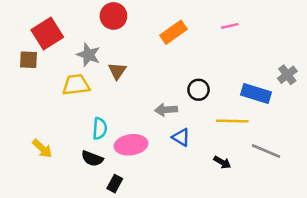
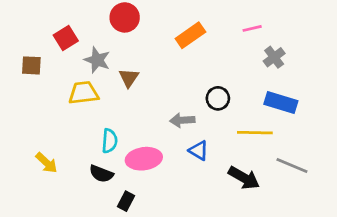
red square: (47, 33) -> (66, 38), moved, size x0.7
gray cross: (287, 75) -> (274, 57), moved
black arrow: (222, 162) -> (244, 178), size x1.6

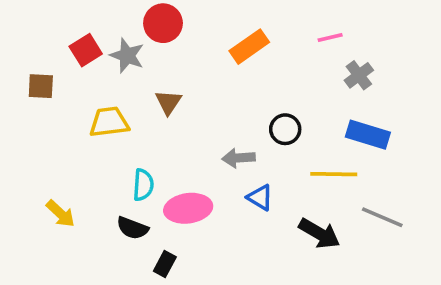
gray star: (97, 60) -> (127, 56), moved

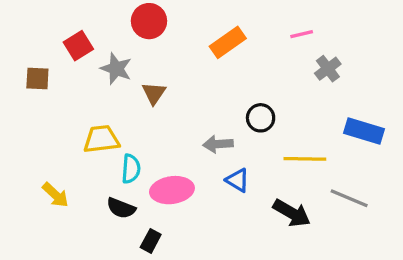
gray star: (127, 56) -> (116, 69), moved
yellow trapezoid: (109, 122) -> (101, 139), moved
blue rectangle: (368, 135) -> (364, 131), moved

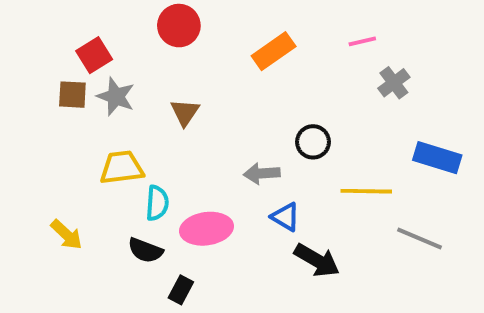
gray star: (116, 69) -> (116, 97), moved
brown square: (37, 78) -> (72, 95), moved
black arrow: (292, 213) -> (317, 260), moved

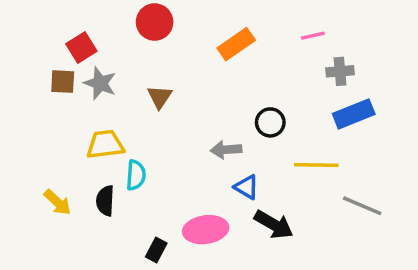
gray cross: (394, 83) -> (340, 71), turned 32
blue rectangle: (437, 158) -> (354, 114), moved, turned -39
pink ellipse: (206, 229) -> (206, 230), moved
black semicircle: (145, 250) -> (105, 201), moved, turned 72

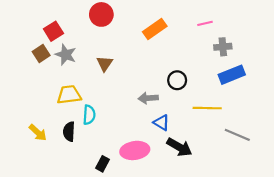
brown square: (63, 82) -> (41, 54), turned -36

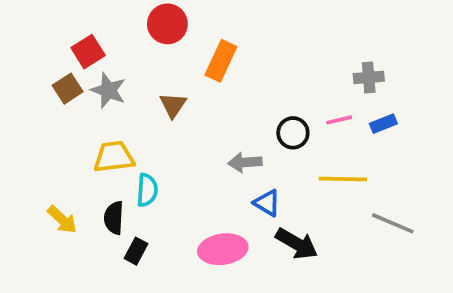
pink line: (205, 23) -> (339, 120), moved
orange rectangle: (155, 29) -> (221, 61), moved, turned -30
blue rectangle: (232, 75) -> (383, 124), size x0.6
black rectangle: (102, 164) -> (136, 251), moved

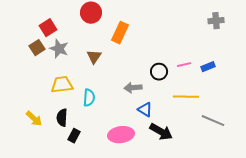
gray cross: (369, 77) -> (216, 21), moved
cyan semicircle: (147, 190) -> (89, 98), moved

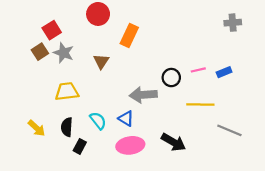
gray arrow: (133, 88) -> (143, 95), size x1.4
cyan semicircle: (89, 98) -> (98, 121), moved, turned -42
blue triangle: (145, 110) -> (126, 118), moved

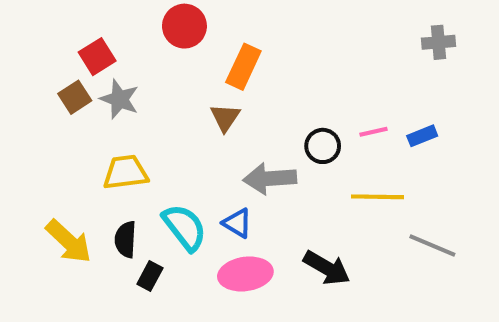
brown triangle: (101, 61) -> (225, 118), moved
cyan semicircle: (98, 121) -> (184, 227), size x1.4
yellow arrow: (37, 128) -> (69, 241), size x1.4

